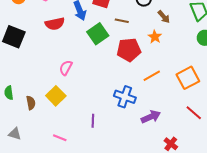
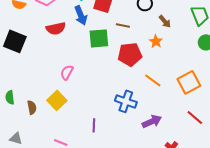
green square: (98, 34) -> (99, 38), turned 30
orange line: (152, 76) -> (153, 80), turned 66

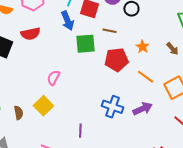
brown arrow: (165, 21) -> (172, 49), moved
red semicircle: (56, 28) -> (30, 34), moved
orange line: (153, 80) -> (145, 77), moved
purple arrow: (152, 121) -> (142, 109), moved

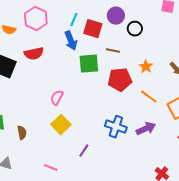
yellow square: (43, 106) -> (61, 125), moved
purple line: (80, 131) -> (84, 151), turned 32

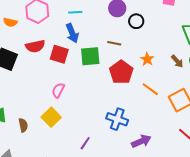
cyan line: (74, 20) -> (75, 12), turned 64
red square: (93, 29) -> (59, 54), moved
red pentagon: (120, 80) -> (121, 72), turned -30
yellow square: (61, 125) -> (51, 117), moved
purple arrow: (146, 129) -> (141, 141), moved

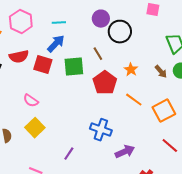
black circle: (136, 21) -> (120, 32), size x1.5
blue arrow: (72, 33) -> (56, 44), turned -114
brown line: (114, 43) -> (98, 54), turned 48
pink semicircle: (58, 90) -> (31, 101), moved, turned -84

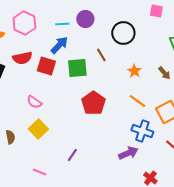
purple circle: (101, 19) -> (85, 19), moved
red pentagon: (105, 83) -> (93, 103), moved
blue cross: (101, 130) -> (142, 131), moved

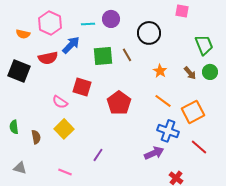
blue arrow: (59, 45) -> (71, 45), moved
red square: (46, 66) -> (82, 87), moved
green square: (77, 68) -> (103, 56), moved

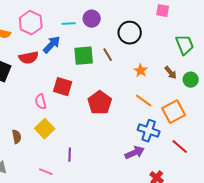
green circle: (210, 72) -> (191, 80), moved
pink semicircle: (60, 102) -> (41, 102), turned 42
purple line: (98, 155) -> (70, 155), moved, turned -32

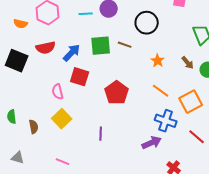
blue arrow: (52, 45) -> (72, 53), moved
brown line: (108, 55) -> (125, 45), turned -40
purple line: (70, 155) -> (101, 134), moved

